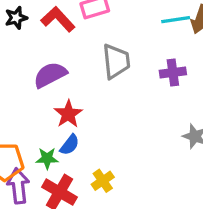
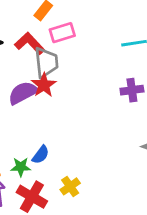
gray trapezoid: (116, 61) -> (46, 62), moved
red star: (68, 114) -> (44, 85), moved

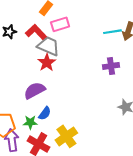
gray trapezoid: (46, 62) -> (48, 46), turned -60
purple semicircle: (23, 93) -> (35, 90), moved
yellow cross: (70, 186) -> (66, 136), size x1.5

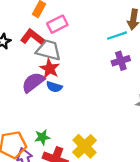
cyan line: (112, 32) -> (117, 36), moved
purple semicircle: (35, 90) -> (33, 82), moved
blue semicircle: (45, 113) -> (54, 87), moved, turned 80

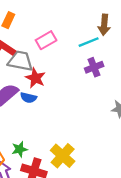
pink rectangle: (57, 24) -> (46, 40), moved
red star: (50, 69) -> (35, 78), moved

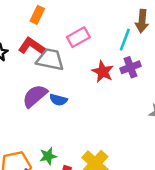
cyan line: (89, 42) -> (125, 40), turned -48
red star: (35, 78) -> (103, 72), moved

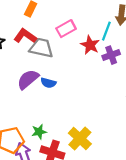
red star: (103, 72) -> (90, 45), moved

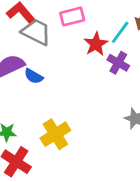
purple cross: (111, 55) -> (118, 63), turned 35
yellow cross: (80, 139) -> (55, 134), moved

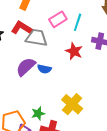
cyan line: (120, 32) -> (78, 22), moved
red star: (96, 44) -> (74, 51), moved

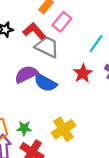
pink rectangle: (58, 19) -> (62, 22), moved, turned -36
blue semicircle: (44, 69) -> (45, 83), size x1.5

